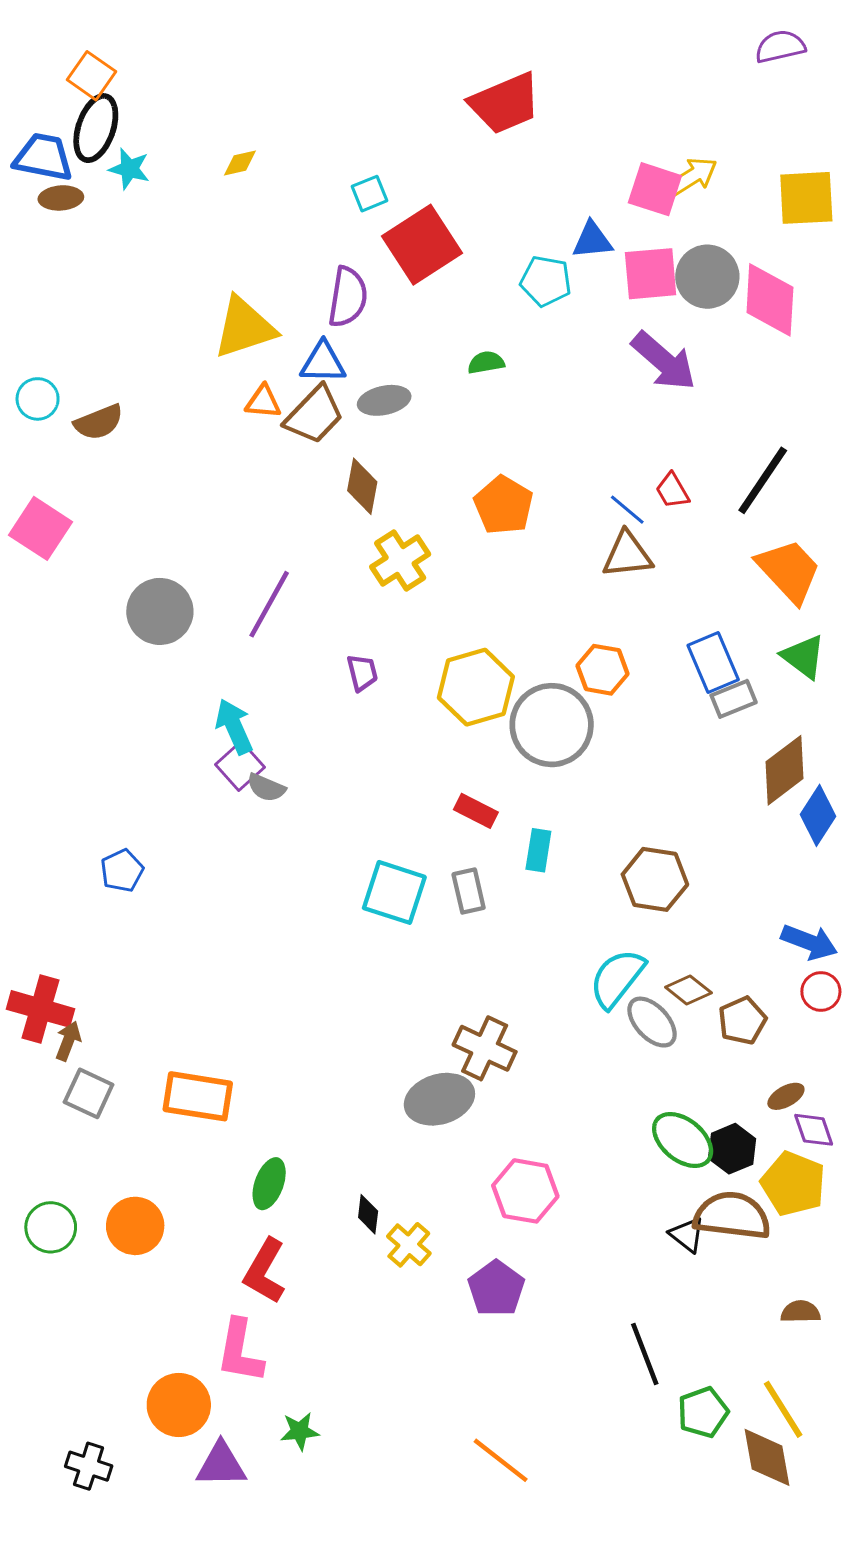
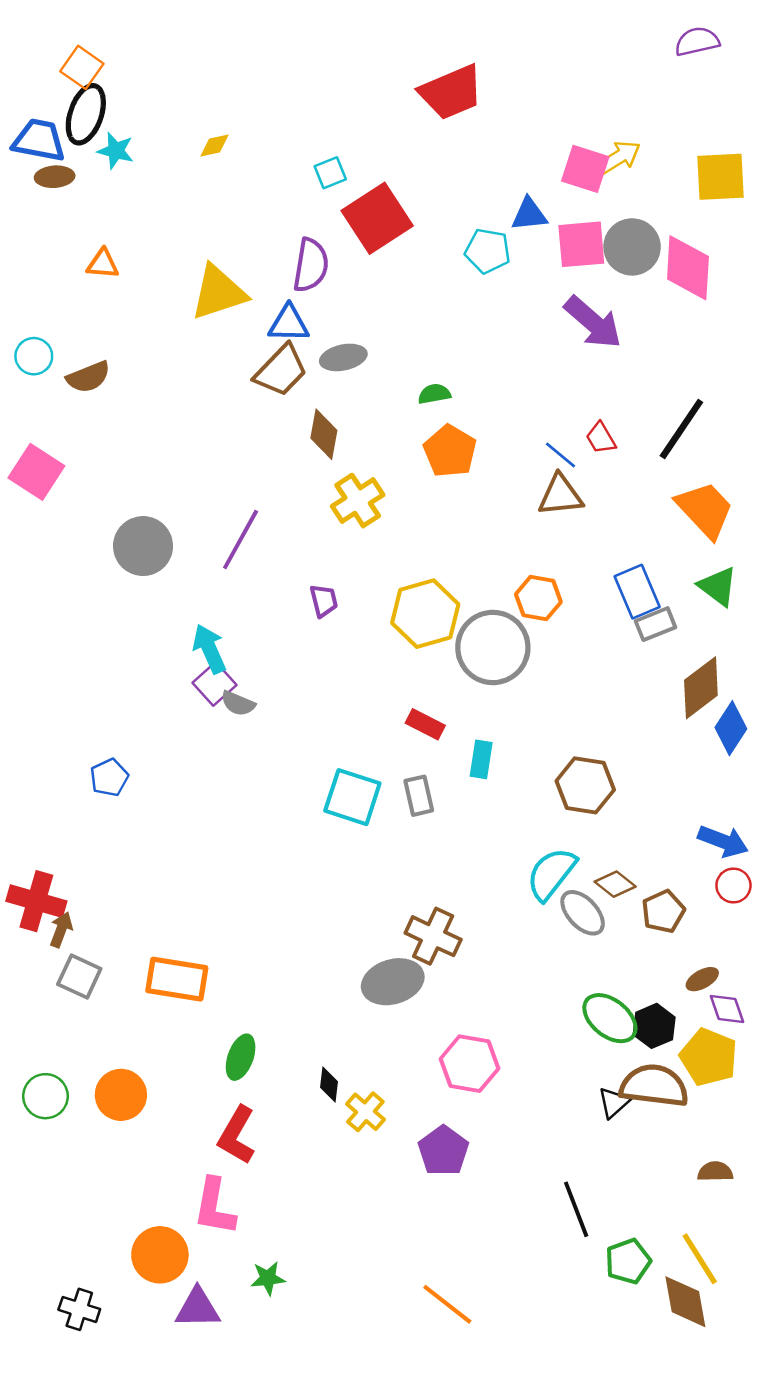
green semicircle: (486, 362) -> (434, 394), moved
orange triangle: (263, 402) -> (103, 264), moved
black triangle: (687, 1235) -> (614, 1103), turned 40

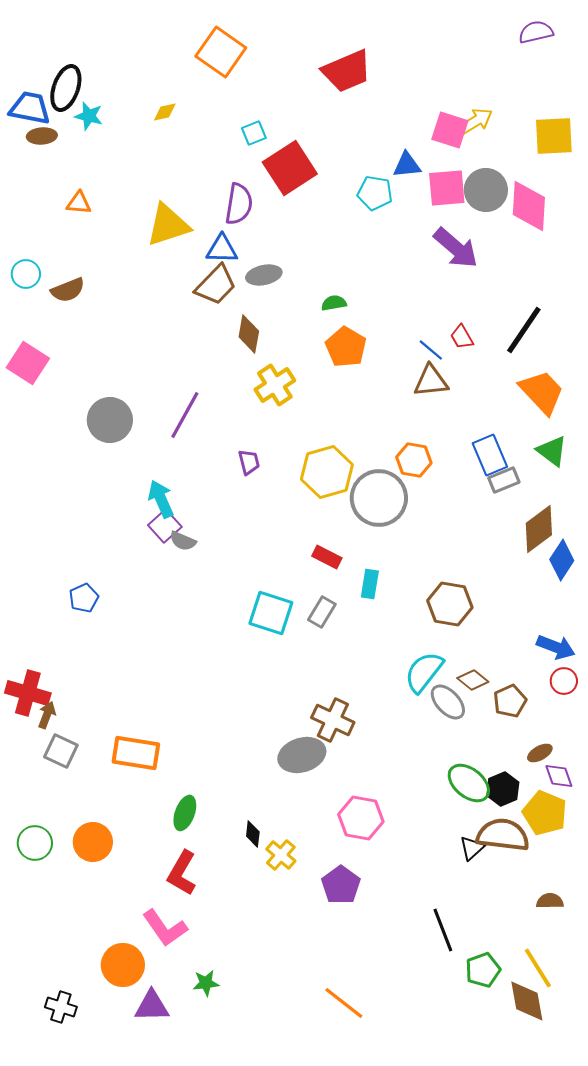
orange square: (82, 67) -> (221, 52), moved, size x1.5
gray rectangle: (419, 796) -> (322, 612), turned 44
pink L-shape: (215, 1207) -> (165, 928), turned -45

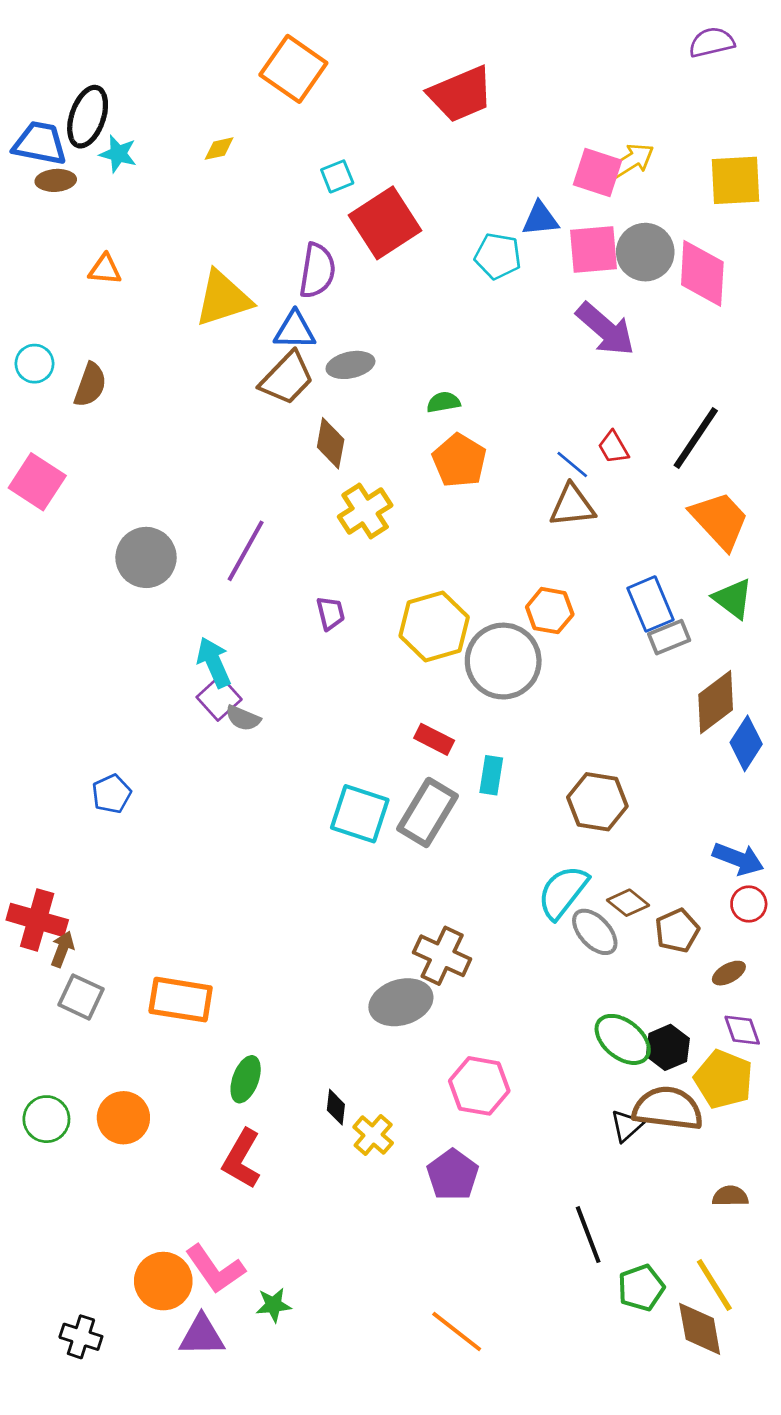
brown semicircle: (68, 290) -> (90, 385), turned -48
gray rectangle: (322, 612) -> (427, 812), size x1.6
brown ellipse: (540, 753) -> (729, 973), moved
pink L-shape: (165, 928) -> (215, 1269), moved

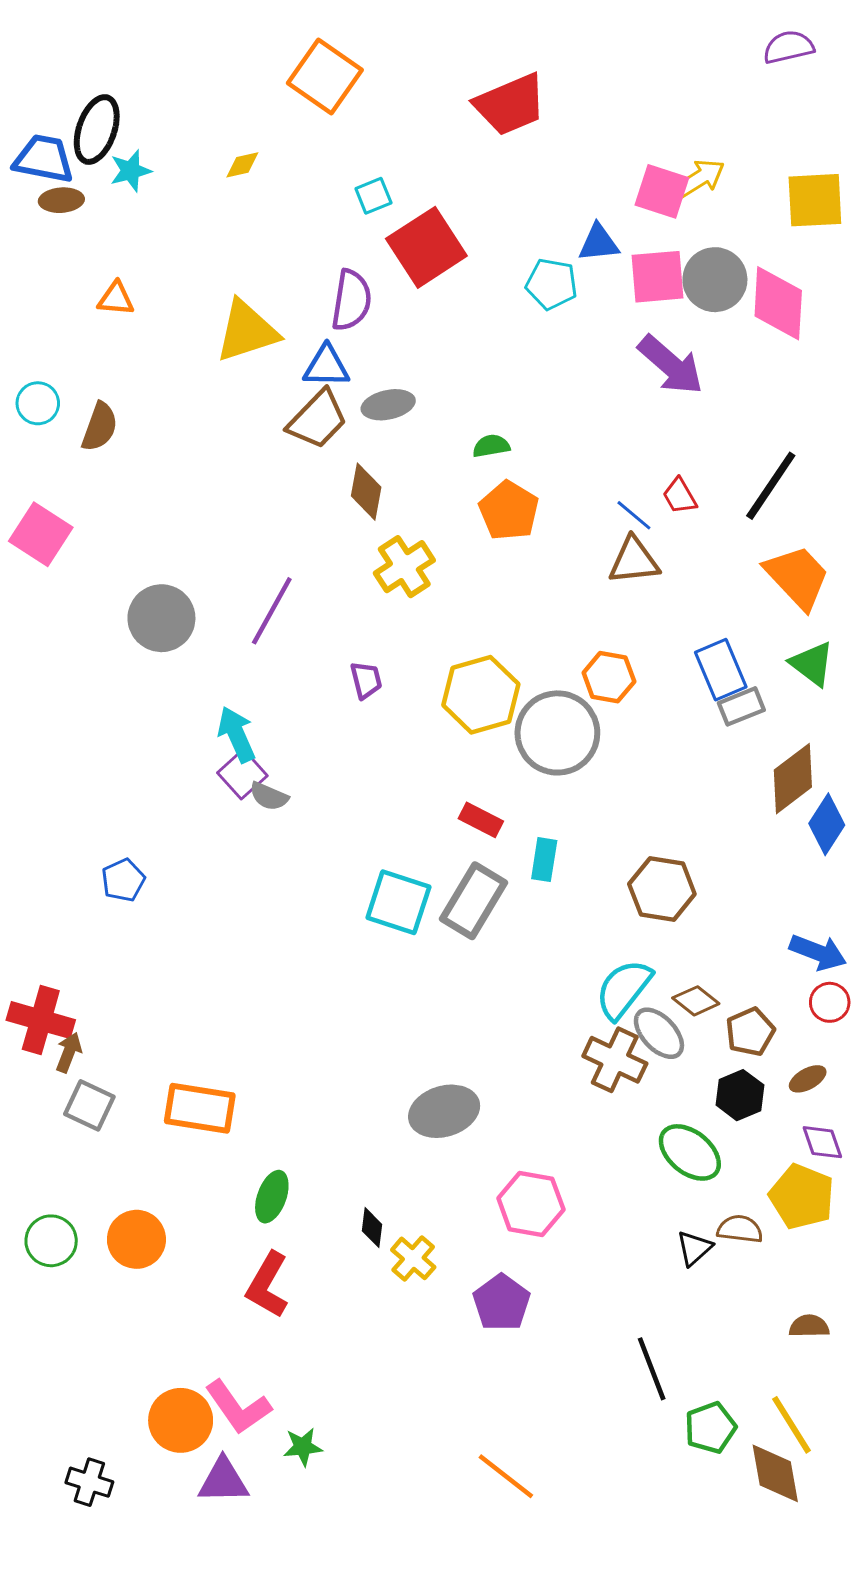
cyan star: (118, 154) -> (131, 171), turned -30
brown cross: (442, 956) -> (615, 1060), moved
black hexagon: (668, 1047) -> (740, 1095), moved
brown semicircle: (668, 1108) -> (740, 1229), size x0.6

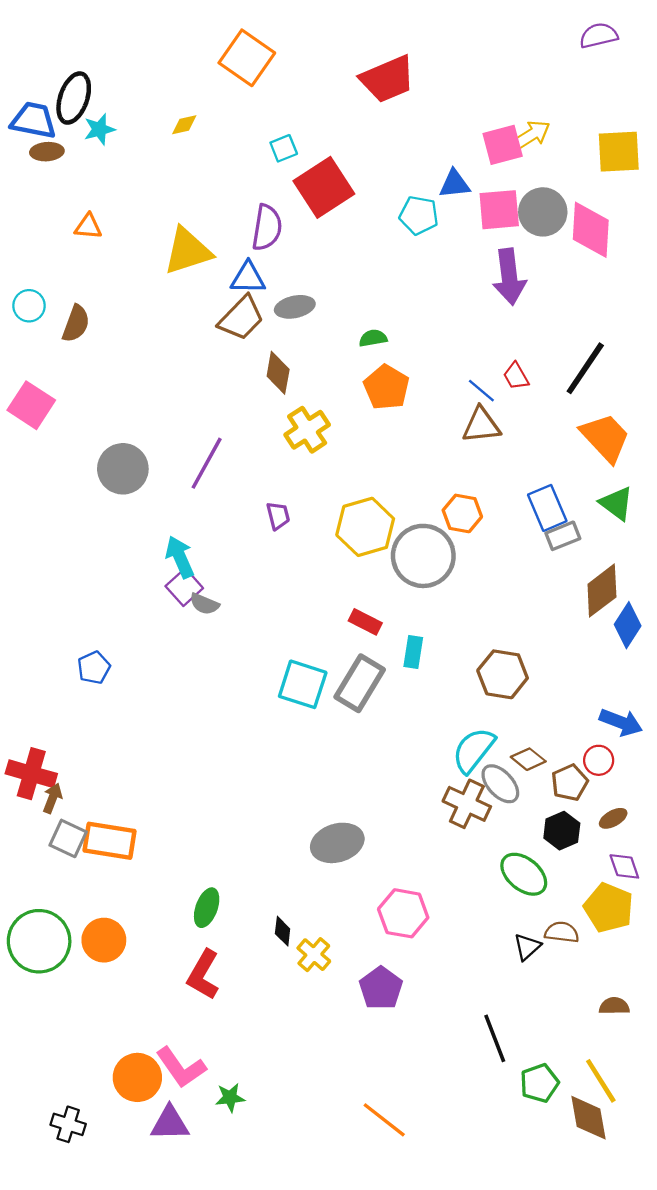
pink square: (662, 191) -> (503, 145), turned -33
purple arrow: (671, 365) -> (509, 277), turned 42
red circle: (830, 1002) -> (599, 760), moved
orange rectangle: (200, 1108) -> (109, 841), moved
green circle: (51, 1241) -> (39, 941), size x1.6

